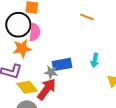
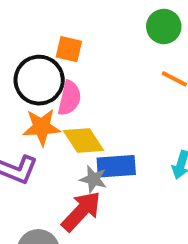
yellow diamond: (27, 87) -> (83, 141), moved

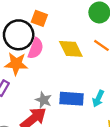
yellow diamond: (83, 141) -> (71, 49), moved
blue rectangle: (116, 166) -> (71, 99), moved

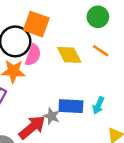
orange square: (39, 18) -> (36, 24), size x1.5
gray star: (43, 100) -> (52, 116), moved

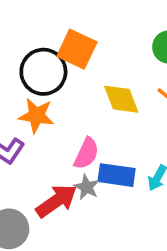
pink semicircle: (33, 55) -> (86, 153), moved

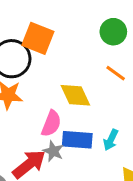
yellow diamond: (121, 99) -> (75, 95), moved

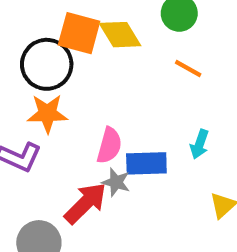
yellow diamond: (75, 95) -> (120, 35), moved
cyan arrow: (111, 140) -> (199, 144), moved

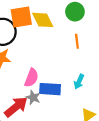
orange square: (79, 33) -> (21, 17), turned -30
orange line: (188, 68) -> (77, 41), turned 48

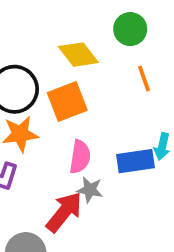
orange square: (21, 17) -> (67, 102), moved
blue rectangle: (50, 89) -> (136, 161), moved

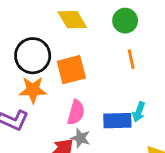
yellow diamond: (78, 55) -> (72, 20), moved

